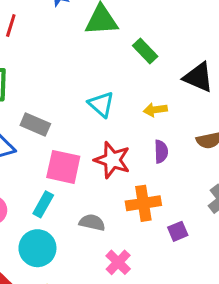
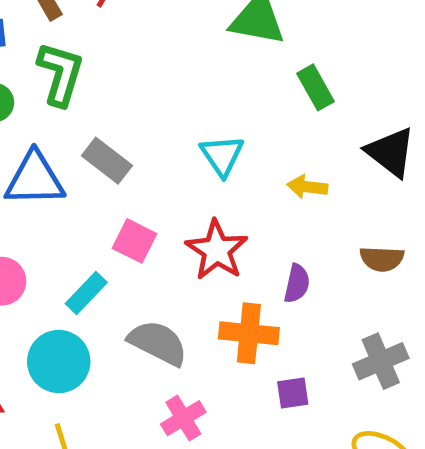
purple semicircle: (161, 152) -> (297, 284), moved
pink square: (63, 167) -> (135, 241), size x0.7
gray semicircle: (92, 222) -> (158, 343), size x1.4

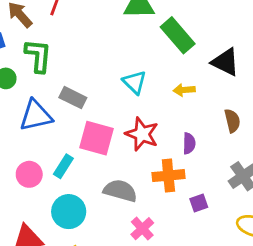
green rectangle: (315, 87) -> (178, 35), size x1.5
pink square: (135, 241) -> (97, 138), size x1.5
brown semicircle: (382, 259) -> (232, 121), turned -95
cyan rectangle: (86, 293) -> (63, 166), moved

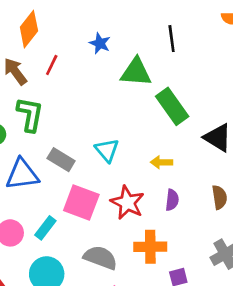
cyan triangle: (135, 82) -> (107, 150), moved
yellow arrow: (184, 90) -> (162, 162), moved
purple semicircle: (189, 143) -> (172, 200), moved

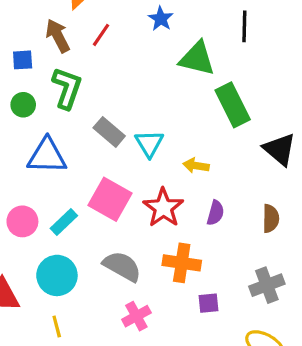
gray rectangle: (61, 160) -> (109, 132), moved
yellow arrow: (162, 162) -> (196, 166), moved

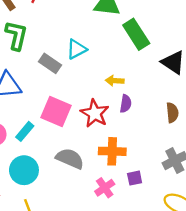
cyan triangle: (149, 144) -> (77, 49), moved, turned 40
purple semicircle: (215, 213) -> (126, 104), moved
pink cross: (136, 316) -> (105, 188), moved

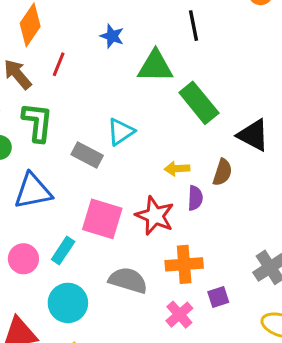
brown semicircle: (172, 113) -> (222, 172), moved, turned 30

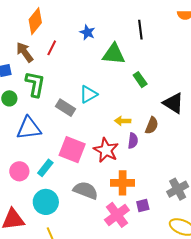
green rectangle: (199, 103) -> (140, 80), size x0.6
pink cross: (179, 315) -> (117, 215), size x1.4

